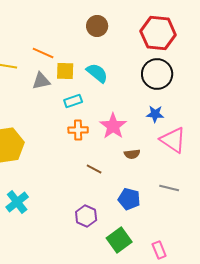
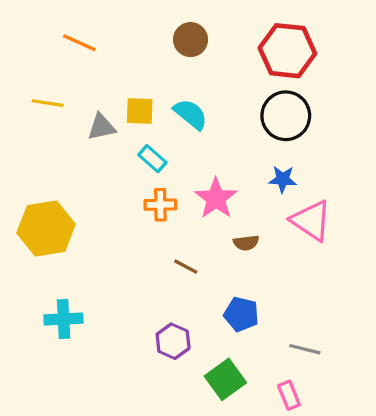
orange line: (43, 53) -> (79, 43), moved
cyan rectangle: (73, 101) -> (152, 159), turned 60
gray line: (169, 188) -> (305, 349), moved
cyan cross: (17, 202) -> (64, 319), turned 35

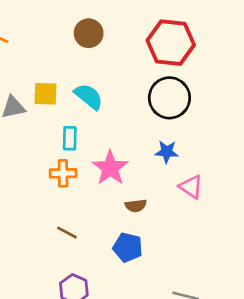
cyan rectangle: (152, 159) -> (70, 138), moved, turned 50
pink triangle: (311, 221) -> (191, 187), size x0.7
brown line: (186, 267) -> (67, 233), moved
blue pentagon: (241, 314) -> (128, 247), moved

